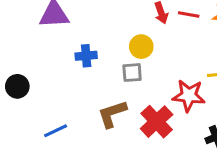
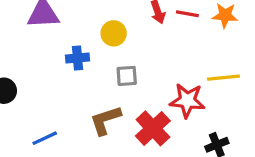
yellow circle: (141, 47) -> (114, 33), moved

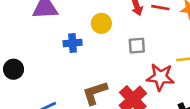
gray square: (127, 76) -> (137, 46), moved

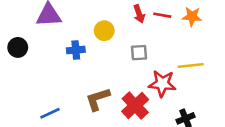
black circle: (14, 69) -> (18, 47), moved

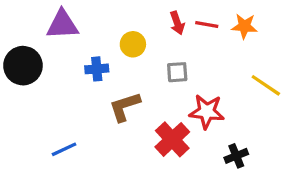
black circle: (18, 47) -> (23, 66), size x1.5
yellow line: (191, 66) -> (266, 85), moved, turned 40
brown L-shape: (98, 99) -> (125, 107), moved

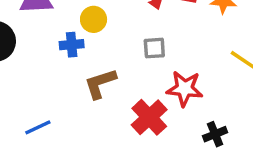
yellow circle: (133, 44) -> (94, 19), moved

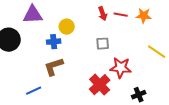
brown L-shape: (100, 83) -> (54, 67), moved

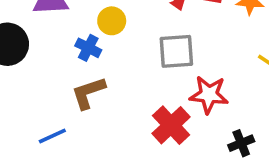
blue cross: (54, 42) -> (88, 48), turned 32
gray square: (103, 44) -> (176, 51), size x1.5

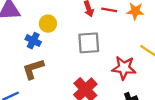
red star: (209, 95) -> (124, 68), moved

